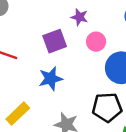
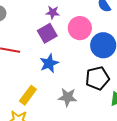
purple star: (80, 17) -> (53, 12), moved
pink circle: (96, 42) -> (80, 28), size x1.5

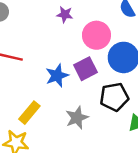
purple square: (47, 33) -> (86, 69), moved
gray star: (68, 97) -> (77, 118), turned -30

